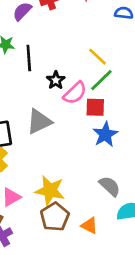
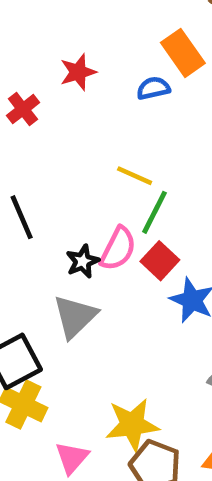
black star: (56, 80) -> (83, 261), moved, turned 30
red square: (95, 107) -> (160, 261), turned -30

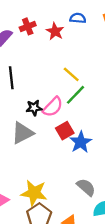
red star: (78, 72) -> (55, 31), moved, turned 30
blue semicircle: (153, 88) -> (78, 18), moved
red square: (160, 261) -> (65, 131), moved

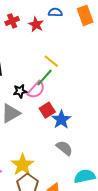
green line: (75, 95) -> (45, 78), moved
gray semicircle: (86, 187) -> (64, 148), moved
yellow star: (34, 193) -> (22, 165), turned 30

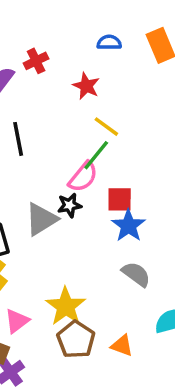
red star: (36, 24) -> (86, 86), moved
black star: (20, 91) -> (69, 205), moved
red square: (47, 110) -> (120, 199), moved, turned 35

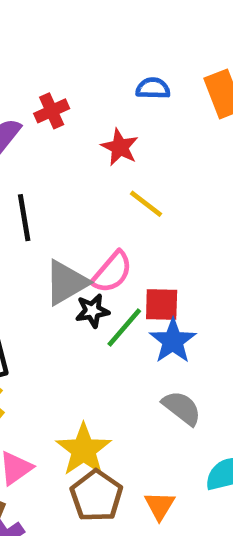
green line: (96, 155) -> (124, 328), moved
gray triangle: (41, 219) -> (66, 283), moved
orange triangle: (122, 346) -> (160, 506), turned 40

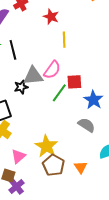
yellow line: (146, 204) -> (64, 40), turned 56
gray triangle: (66, 283) -> (33, 76), turned 30
black star: (92, 311) -> (21, 87), moved
blue star: (173, 341) -> (93, 100), moved

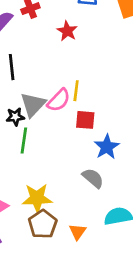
yellow line: (64, 40) -> (76, 91), moved
gray triangle: (33, 76) -> (33, 105), turned -50
green line: (59, 93) -> (24, 141), moved, turned -36
yellow star: (46, 146) -> (37, 198), turned 30

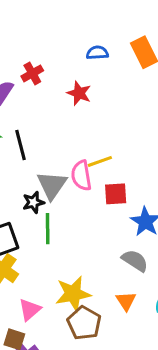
yellow line: (76, 91) -> (100, 161), turned 72
pink semicircle: (59, 100) -> (81, 176), turned 135
orange triangle: (77, 232) -> (126, 301), moved

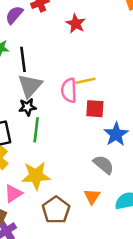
gray triangle: (52, 185) -> (30, 86), moved
yellow star: (73, 294) -> (36, 176), moved

